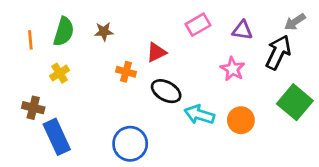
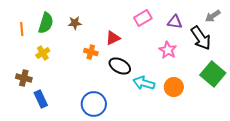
black arrow: (278, 52) -> (201, 38), turned 120
blue rectangle: (57, 137) -> (41, 99), size x0.7

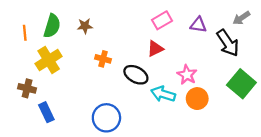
red triangle: (113, 38) -> (155, 49), moved
pink star: (168, 50) -> (187, 75), moved
yellow cross: (43, 53) -> (49, 60), size x1.6

